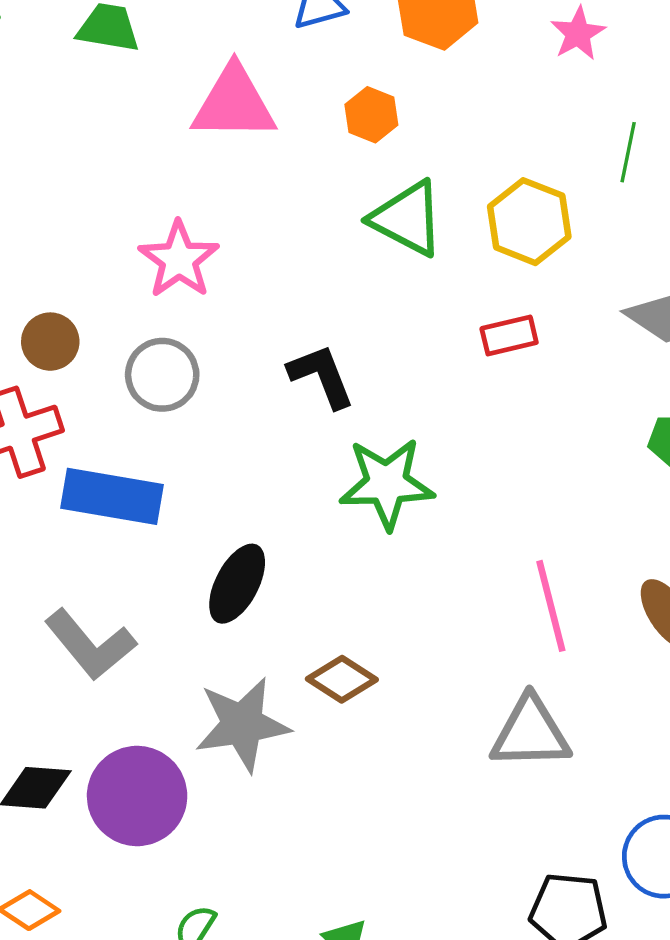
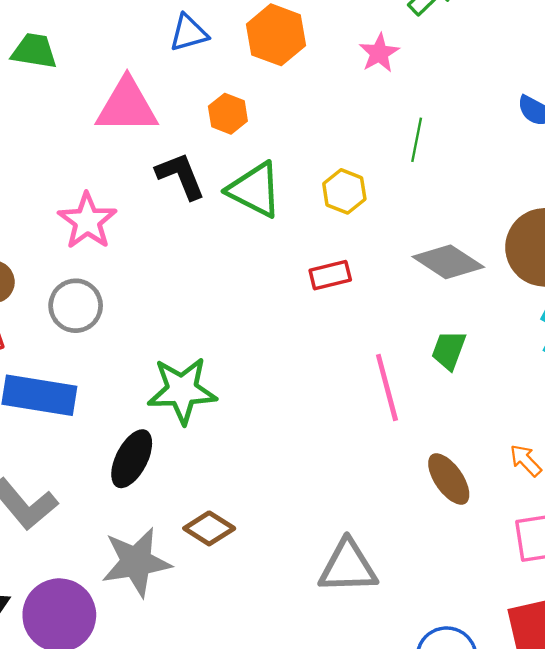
yellow hexagon: (529, 222) -> (344, 191), size x0.7
black L-shape: (321, 376) -> (181, 176), moved
green star: (387, 483) -> (182, 390), moved
pink line: (551, 606) -> (387, 387), moved

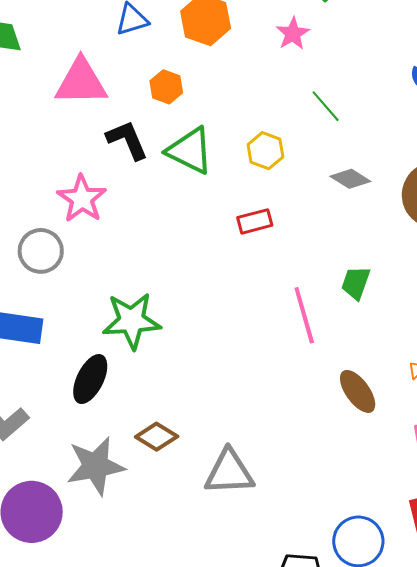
green line: (417, 140) -> (326, 106), turned -51
pink star: (87, 221) -> (82, 199), moved
gray diamond: (448, 262) -> (350, 179), moved, size x0.7
gray triangle: (348, 567) -> (229, 472), moved

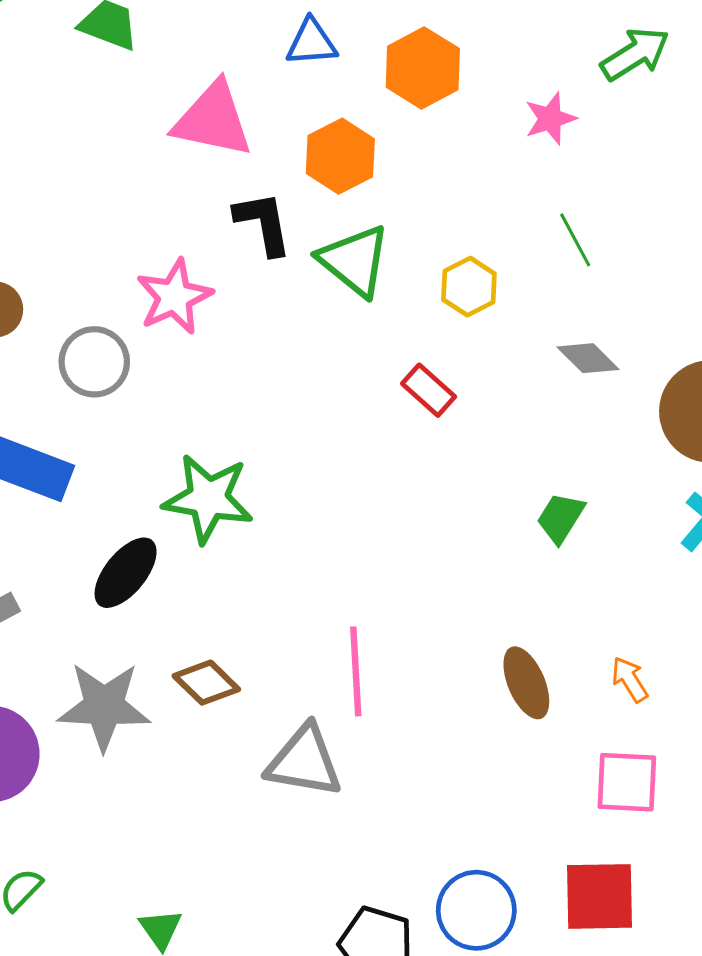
orange hexagon: (166, 87) -> (340, 156), size x1.4
red rectangle: (255, 221) -> (429, 390), turned 44
pink line: (304, 315) -> (356, 671), moved

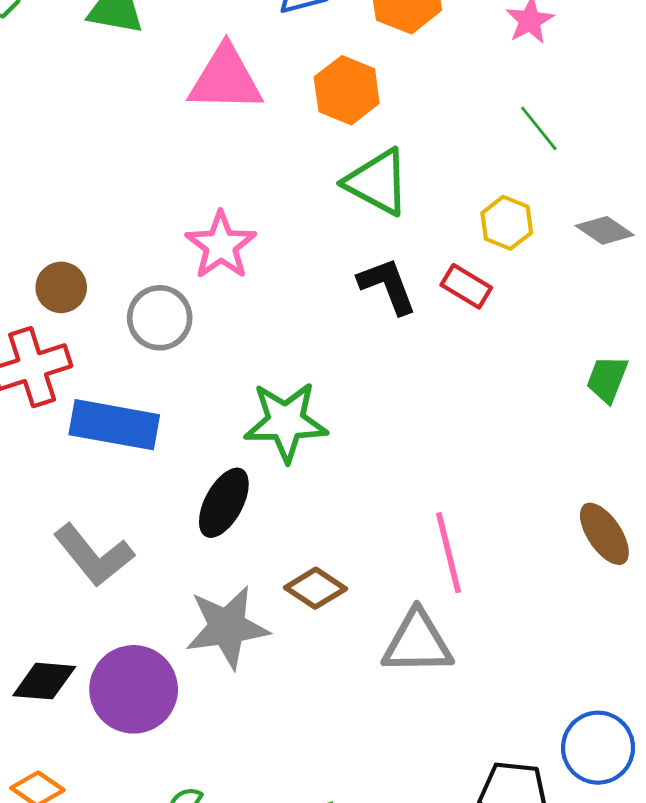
black L-shape: (263, 223) -> (387, 286), moved
green line: (575, 240) -> (539, 128), moved
yellow hexagon: (469, 287) -> (507, 223), moved

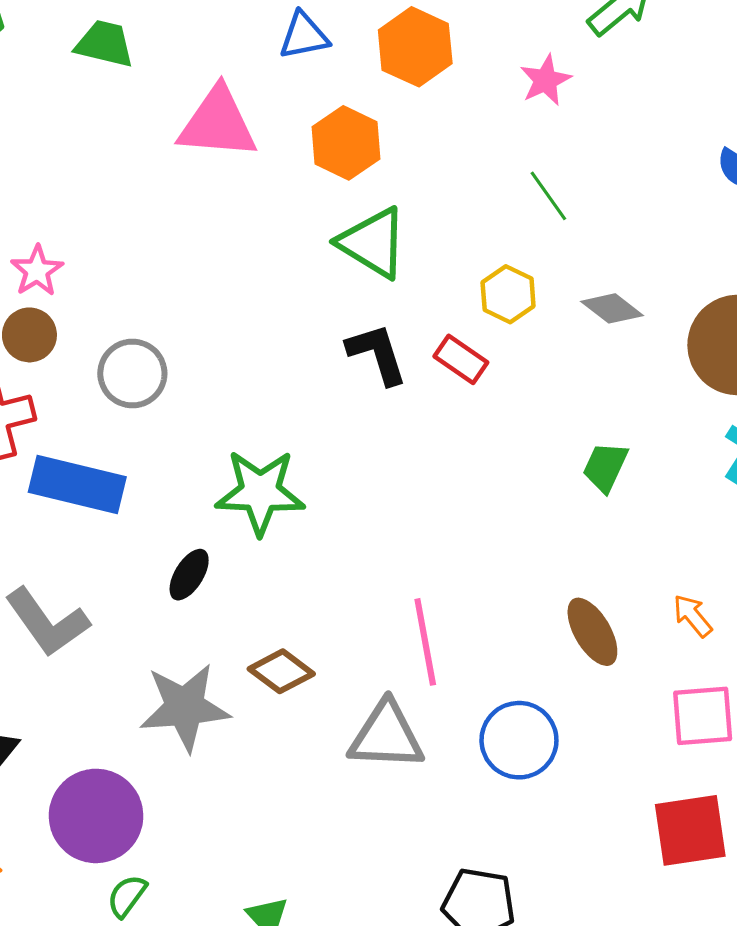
pink star: (221, 245) -> (37, 271), moved, size x0.7
black ellipse: (224, 503) -> (189, 575), size x0.7
purple circle: (134, 689) -> (96, 816), moved
blue circle: (598, 748) -> (519, 740), moved

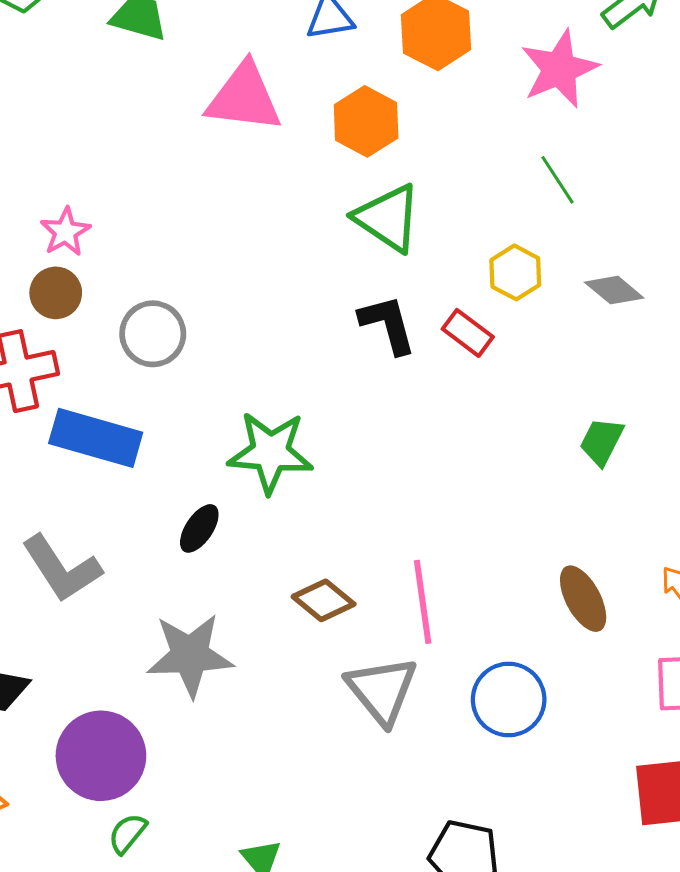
pink star: (545, 80) -> (559, 69), size x1.6
brown diamond: (281, 671) -> (324, 600), moved
gray triangle: (386, 736) -> (382, 690), turned 46

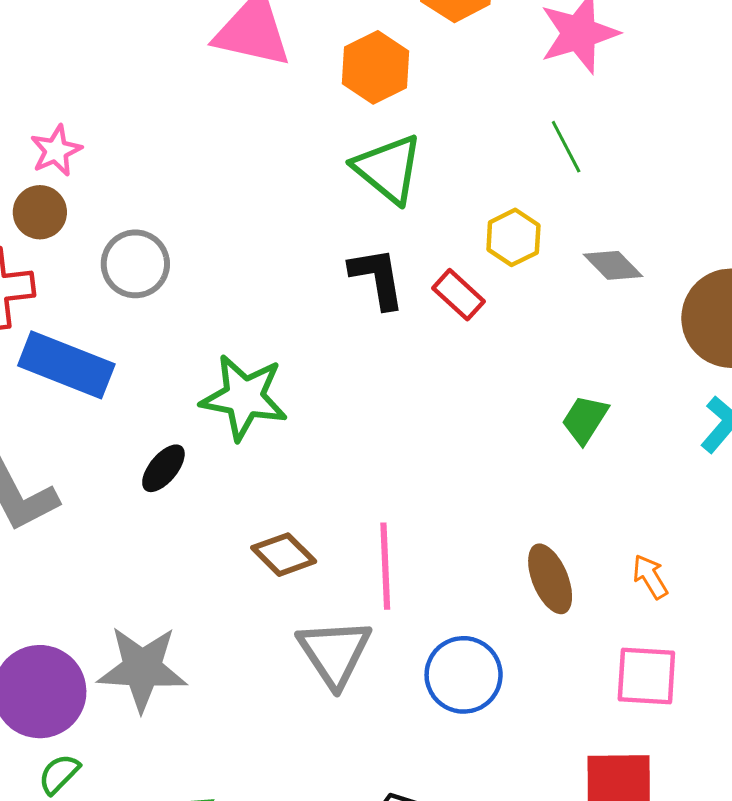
gray star: (190, 655) -> (142, 668), moved

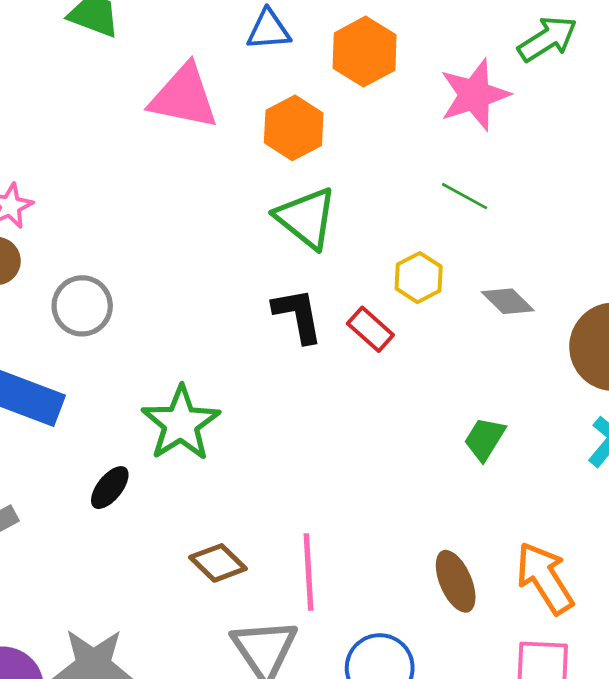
green line: (566, 147) -> (464, 196), turned -33
green star: (244, 397) -> (181, 423), turned 30
orange arrow: (650, 577) -> (545, 578), size x1.8

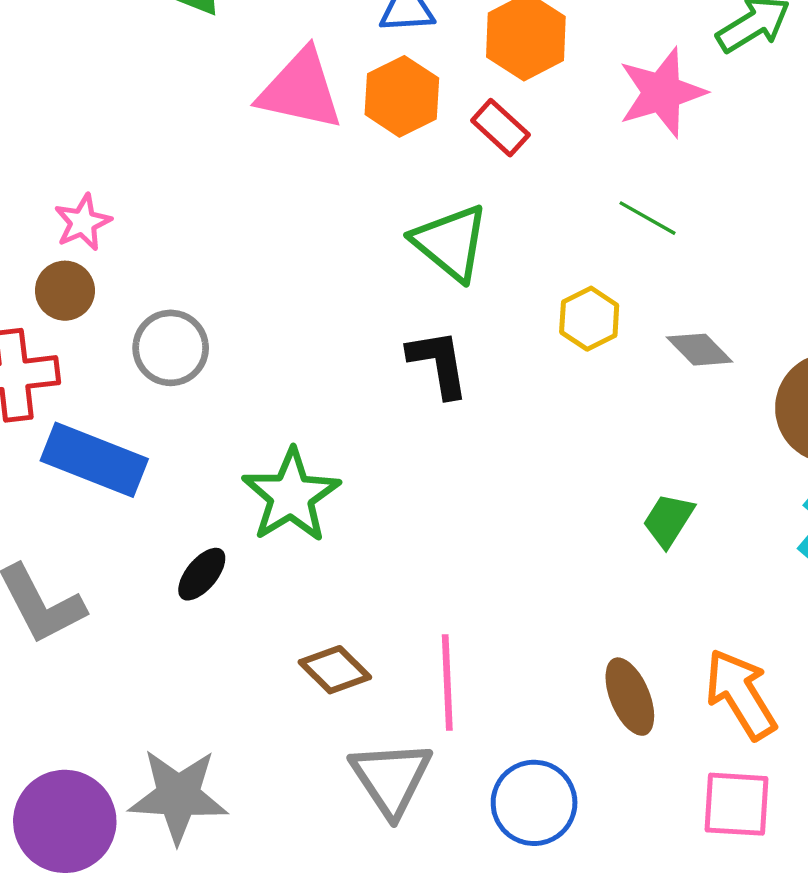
orange hexagon: (294, 128) -> (402, 96), moved
red rectangle: (370, 329) -> (500, 128), moved

